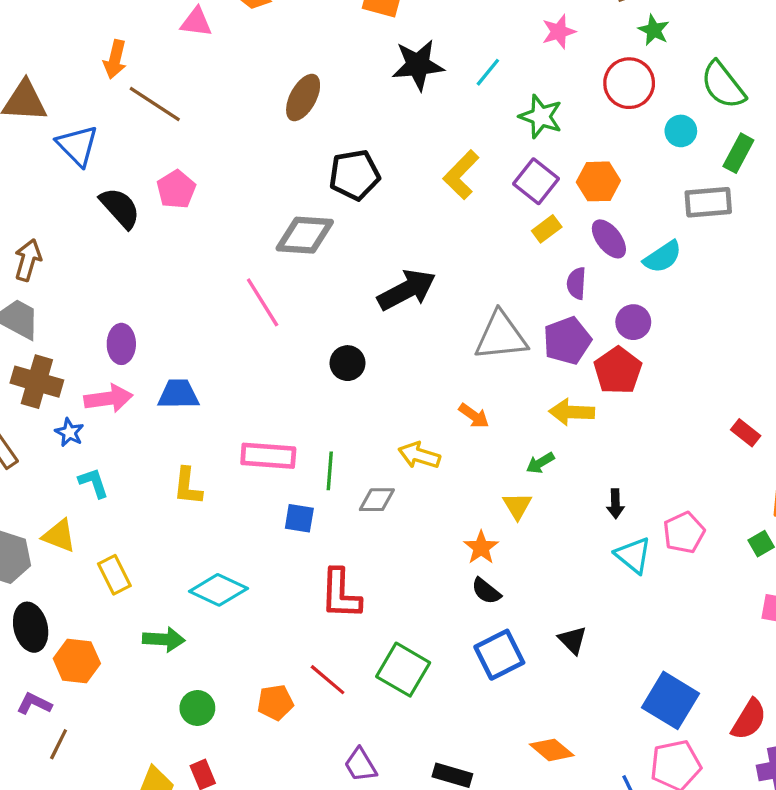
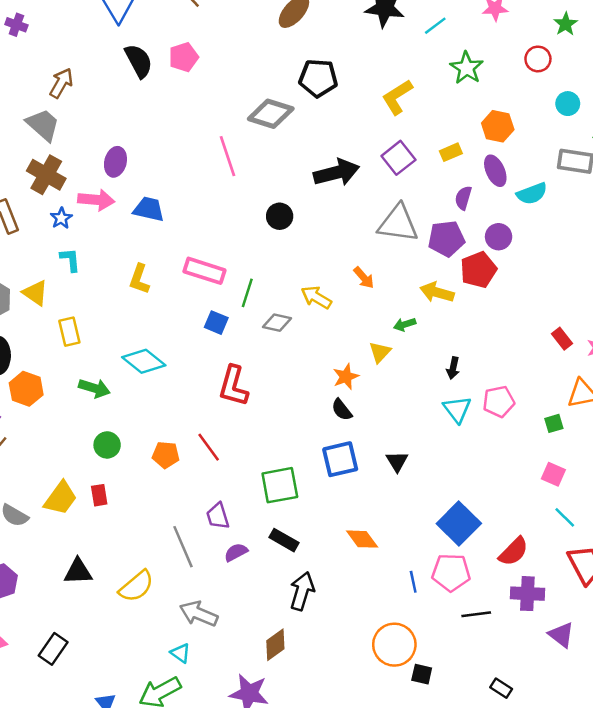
red circle: (629, 83) -> (538, 59), size x0.7
purple square: (536, 181) -> (398, 158), moved
green square: (403, 670) -> (280, 485), moved, turned 36

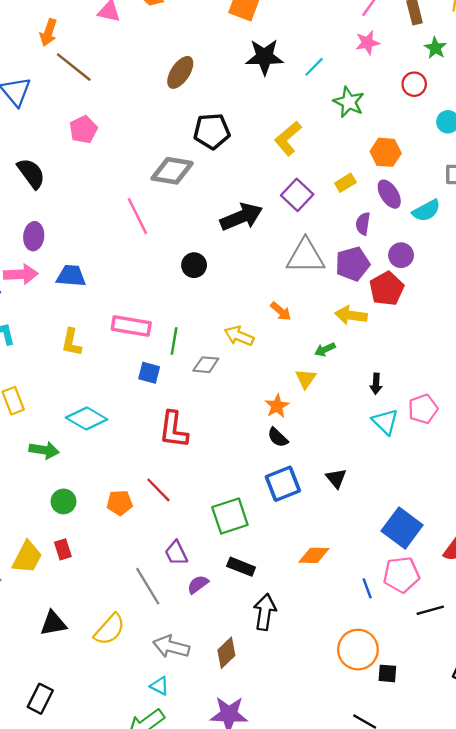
black semicircle: (139, 61) -> (31, 173), moved
orange diamond: (362, 539) -> (314, 555), turned -44
brown diamond: (275, 645) -> (226, 653), moved

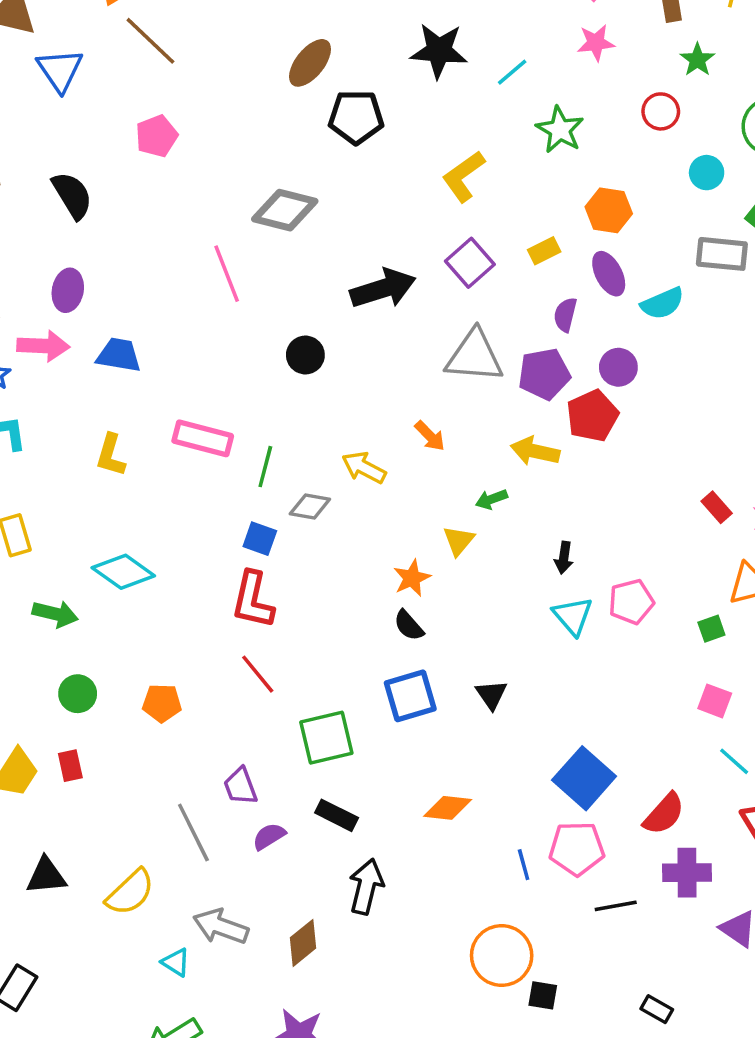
black pentagon: (212, 131) -> (356, 117), moved
blue square: (149, 373) -> (260, 539), moved
red line: (158, 490) -> (258, 674), moved
cyan triangle: (160, 686) -> (176, 962), moved

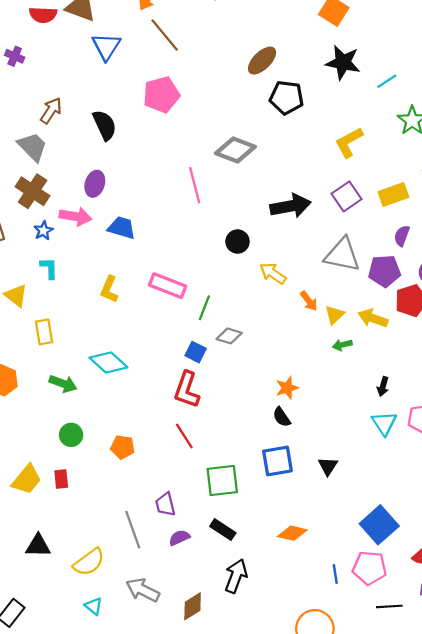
pink pentagon: (157, 136) -> (161, 95), size x1.4
yellow rectangle: (544, 251) -> (393, 194), size x1.5
yellow arrow: (364, 468) -> (273, 273), moved
yellow triangle: (459, 541) -> (335, 315), moved
cyan triangle: (176, 962) -> (94, 606), moved

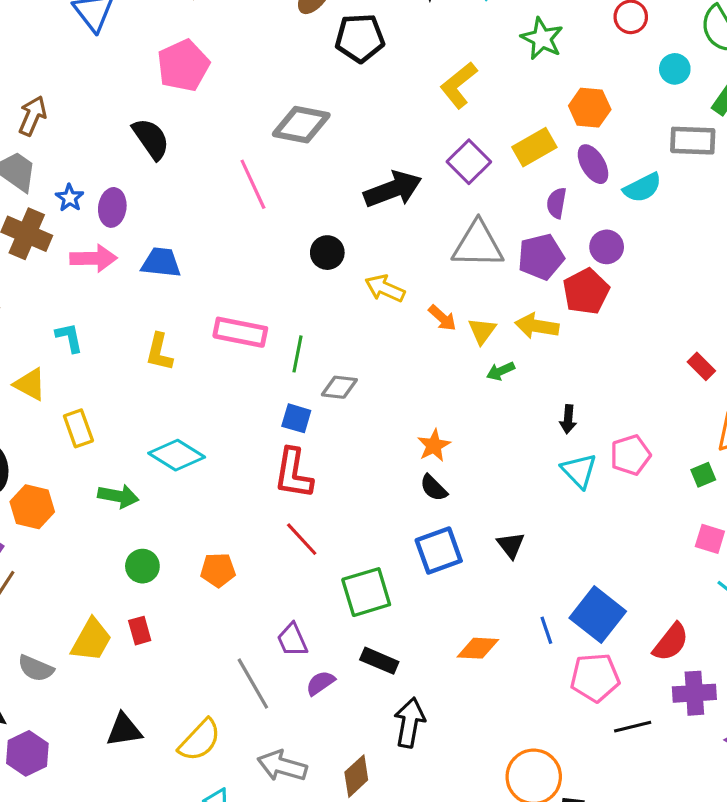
black semicircle: (105, 125) -> (151, 139), moved
blue star: (43, 231) -> (70, 198), moved
blue line: (335, 574) -> (546, 630), moved

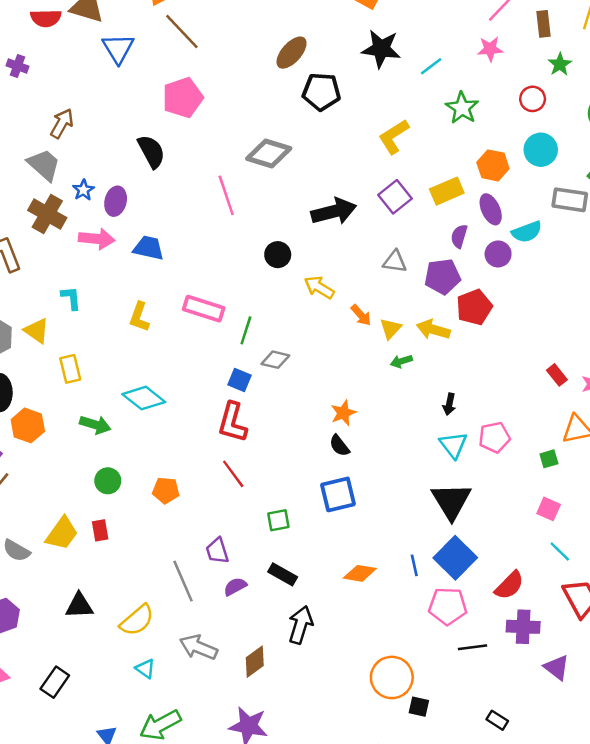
cyan circle: (675, 69) -> (541, 150), moved, size x1.4
gray triangle: (478, 245) -> (395, 262), size x0.6
purple circle: (607, 247) -> (498, 254), moved
black triangle: (511, 545) -> (451, 501), moved, size x1.8
green square: (366, 592) -> (278, 520), size x0.6

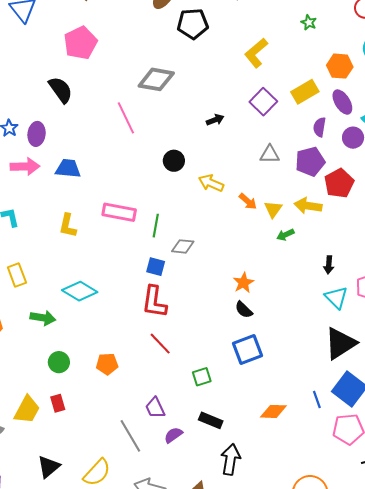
green star: (462, 108) -> (309, 22), size x0.6
black arrow: (334, 211) -> (215, 120), size x0.5
black triangle: (451, 501) -> (340, 343), turned 36
black triangle: (79, 606) -> (49, 467), turned -30

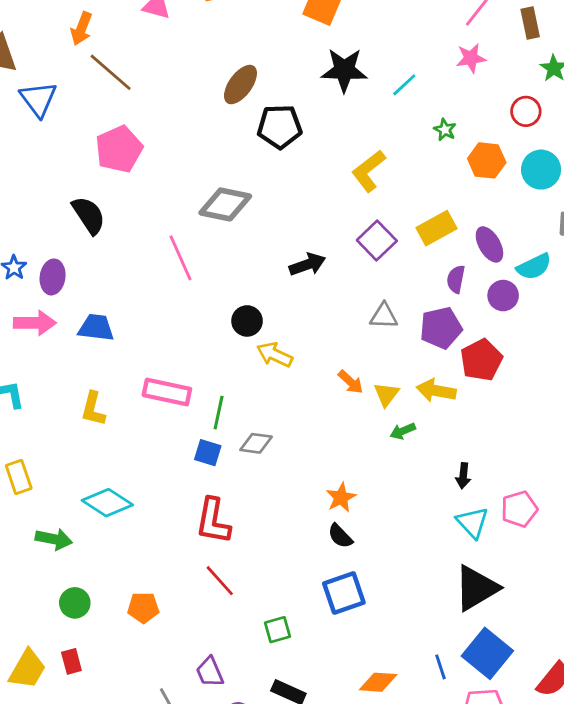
orange hexagon: (340, 66) -> (487, 160), moved
black arrow: (215, 120) -> (307, 264), size x1.4
yellow arrow: (211, 183) -> (275, 355), moved
blue square: (156, 267) -> (208, 453), moved

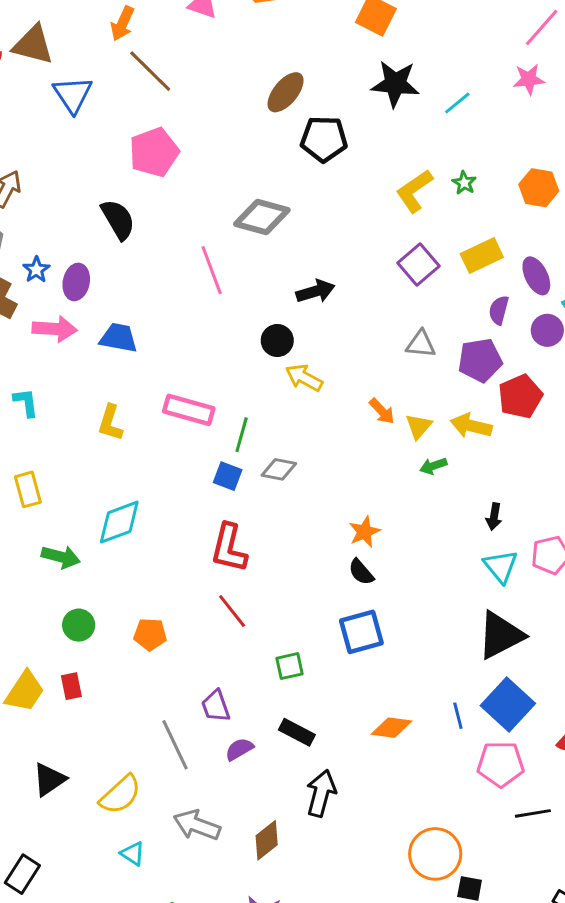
green star: (445, 130) -> (464, 183), moved
black arrow: (307, 264) -> (315, 291), moved
cyan diamond: (107, 503) -> (119, 522), turned -57

